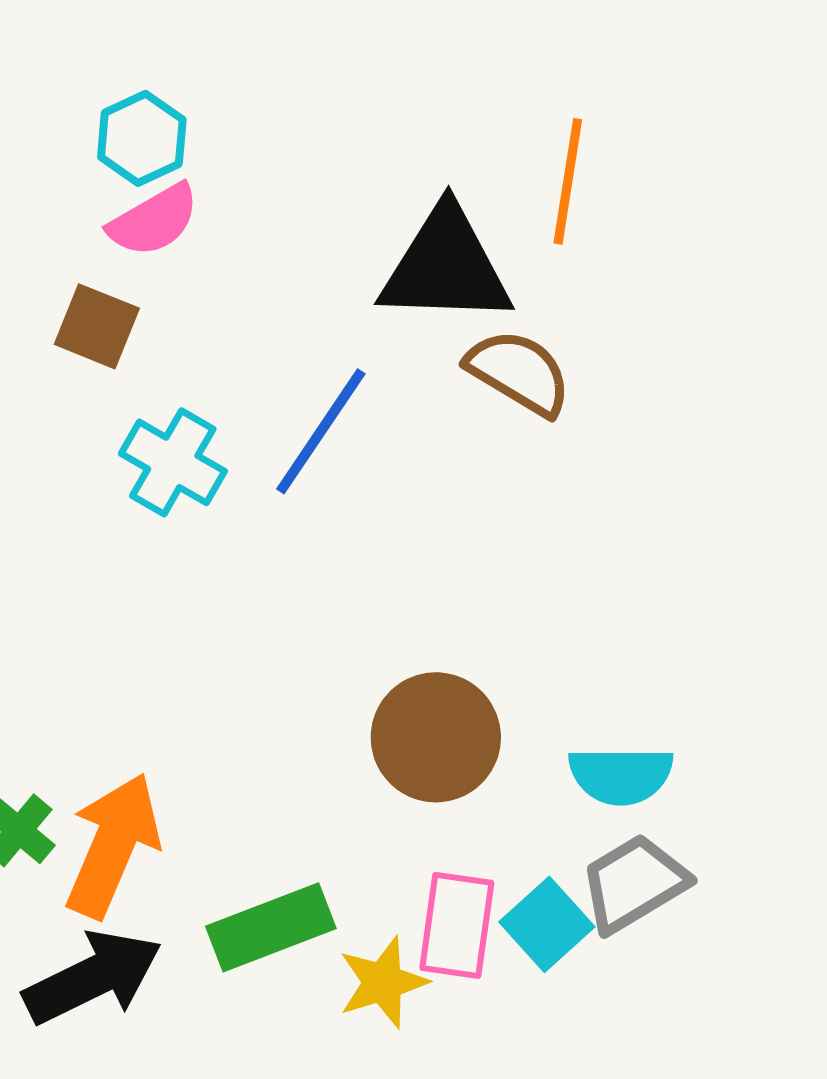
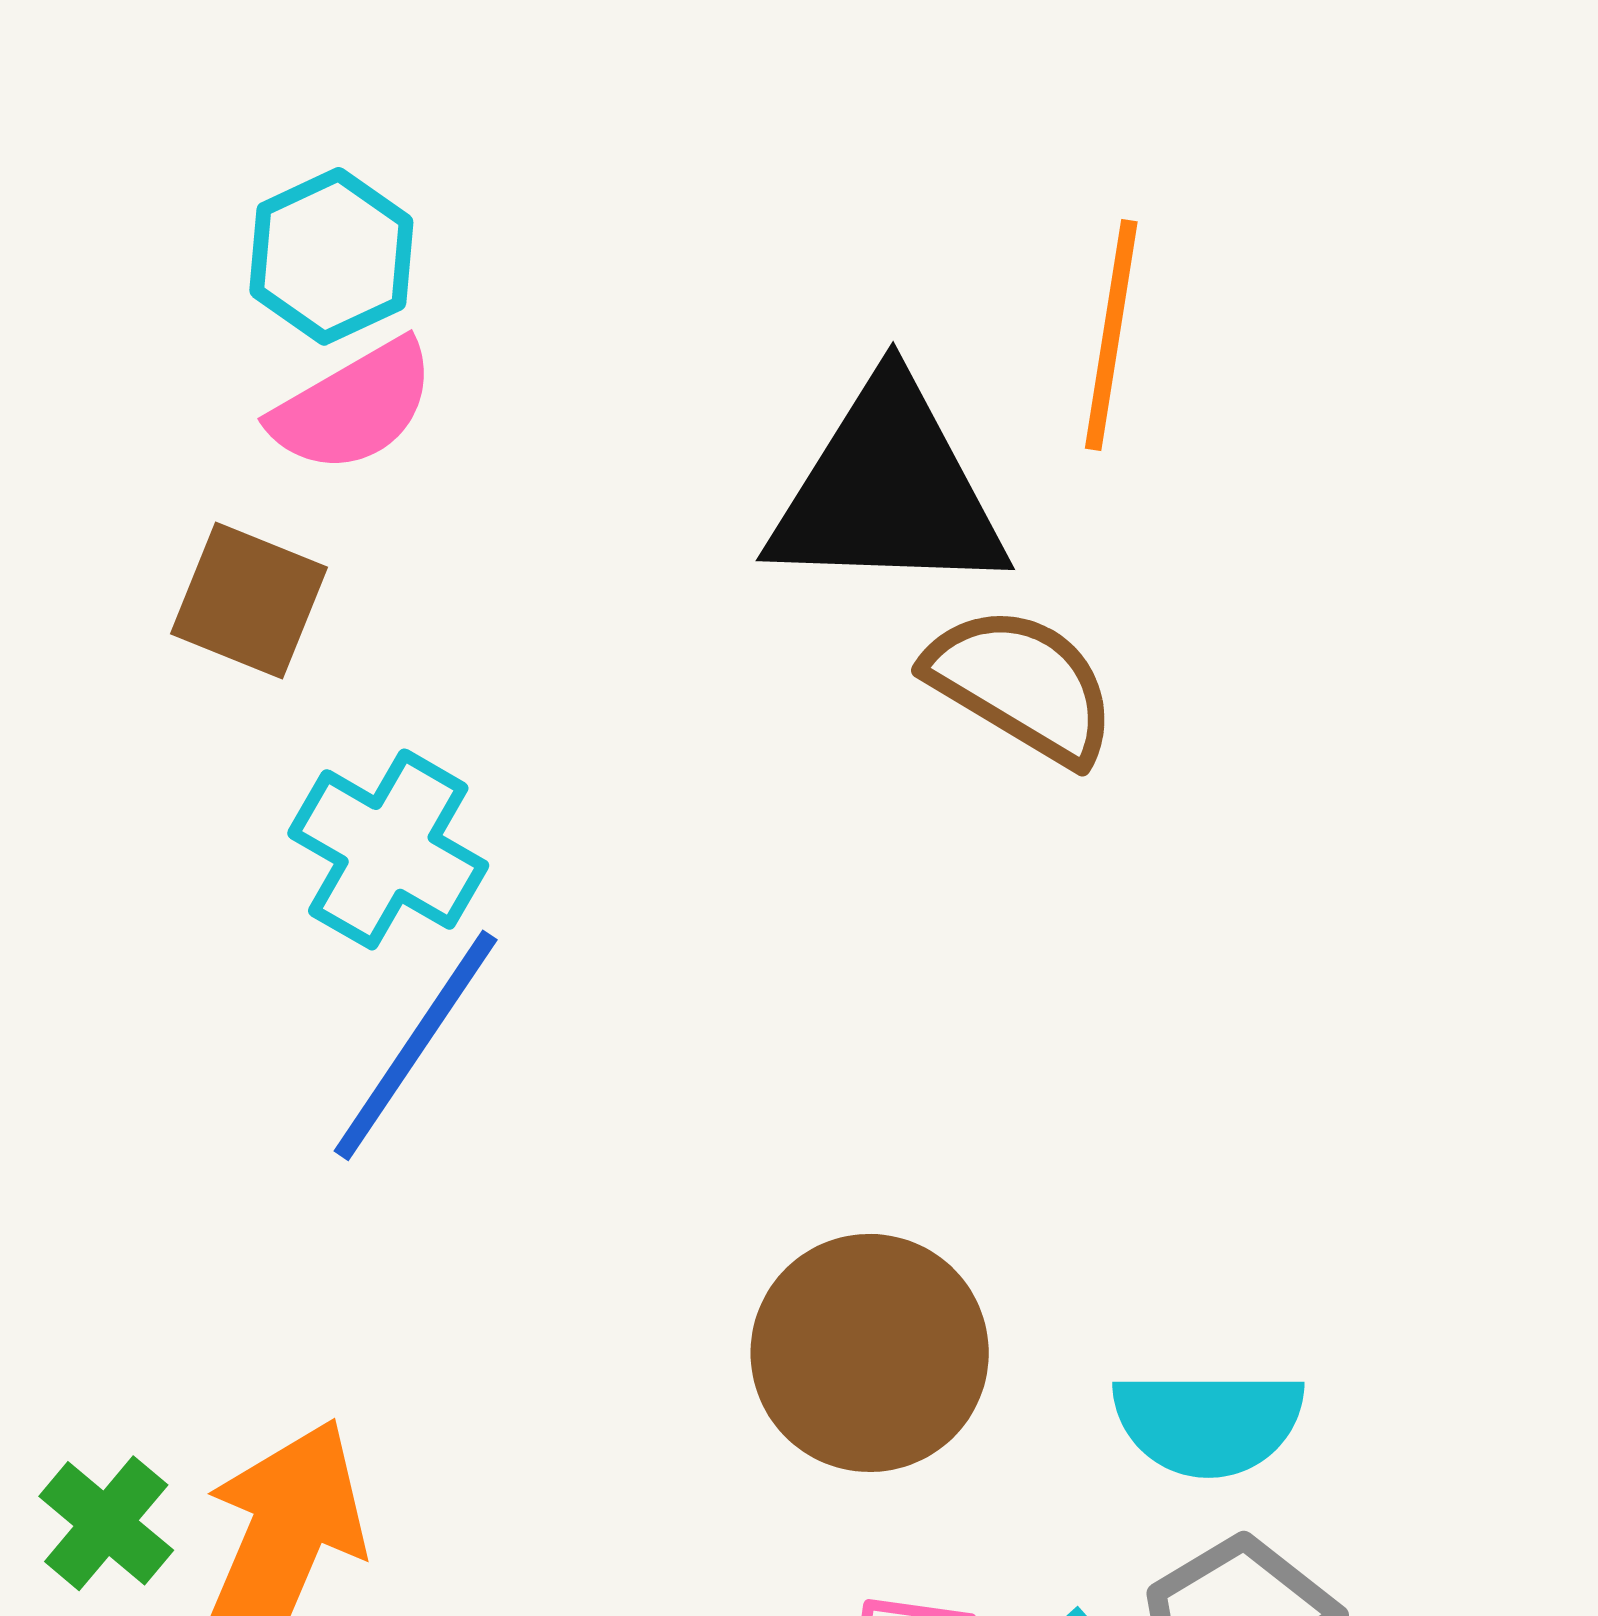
blue line: (321, 431) -> (416, 1045), moved

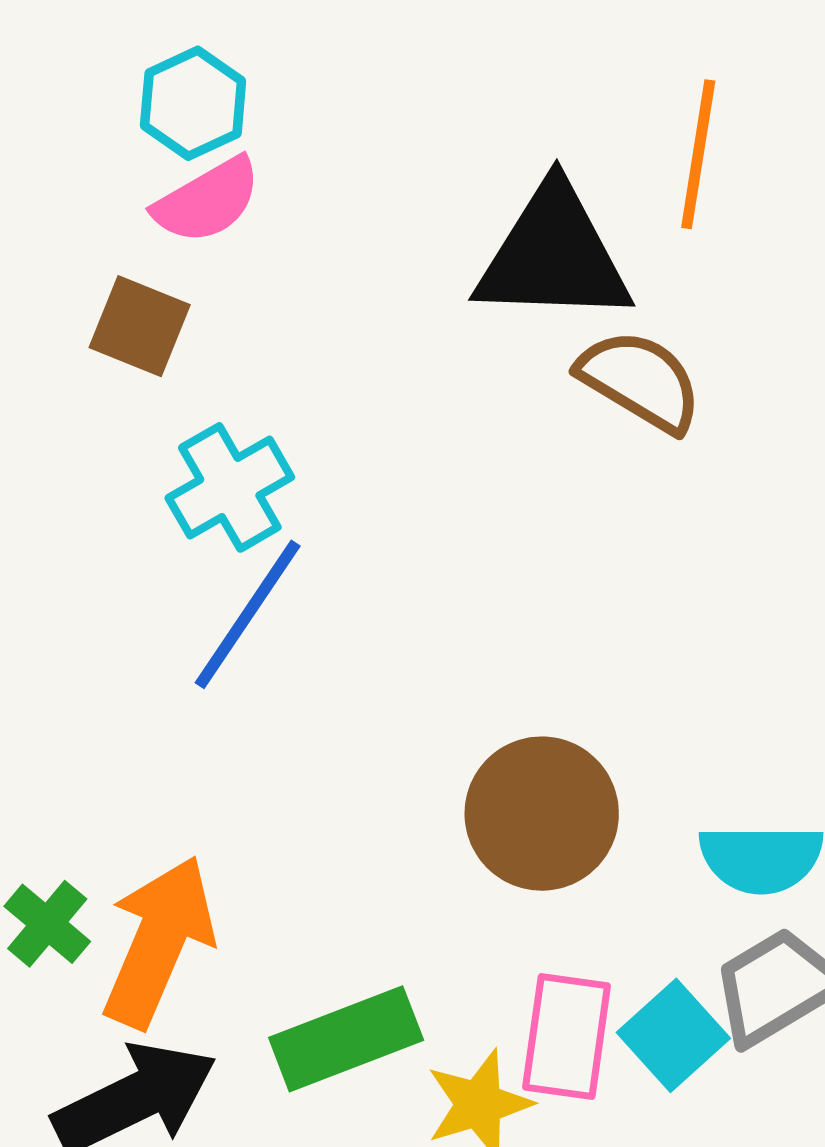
cyan cross: (388, 849) -> (230, 487), turned 30

